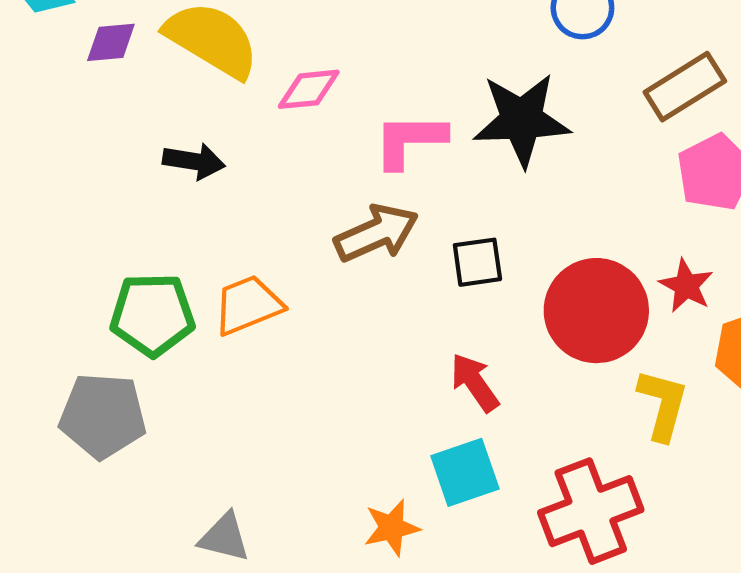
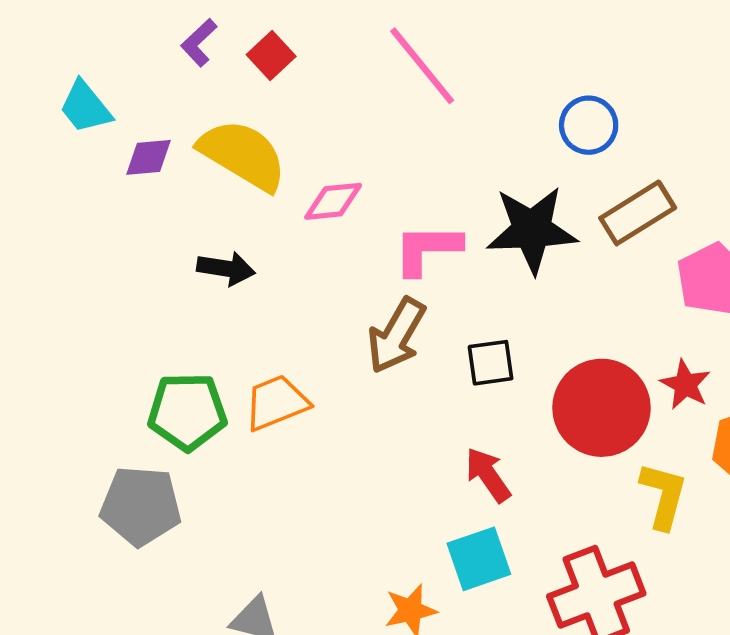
brown rectangle: (685, 87) -> (638, 213), moved
brown arrow: (376, 233) -> (396, 336), turned 144

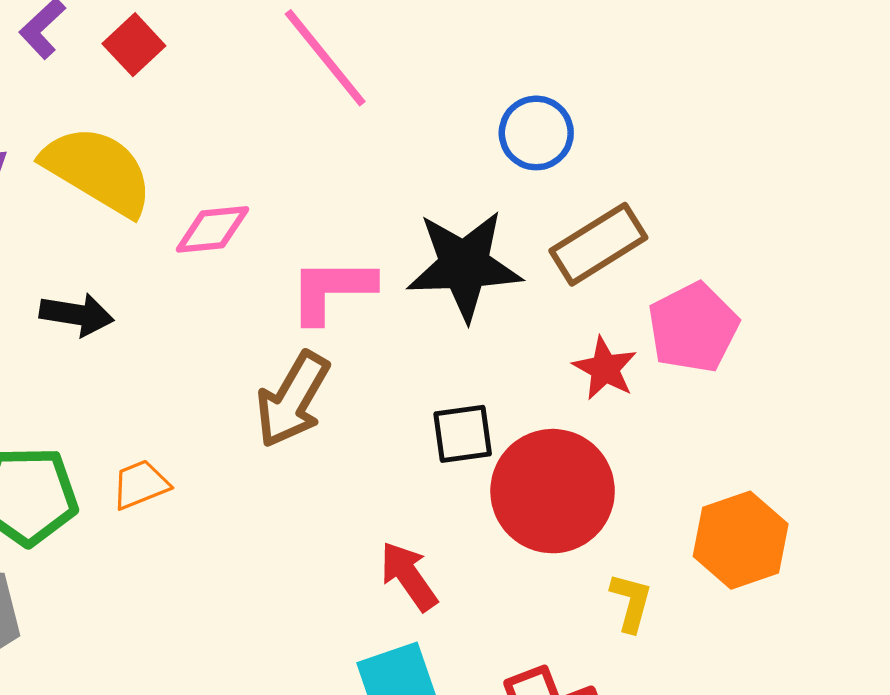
black square: (491, 363) -> (463, 434), moved
red star: (685, 385) -> (605, 368), moved
orange trapezoid: (276, 403) -> (140, 485), size x0.7
yellow L-shape: (663, 496) -> (631, 602), size x0.7

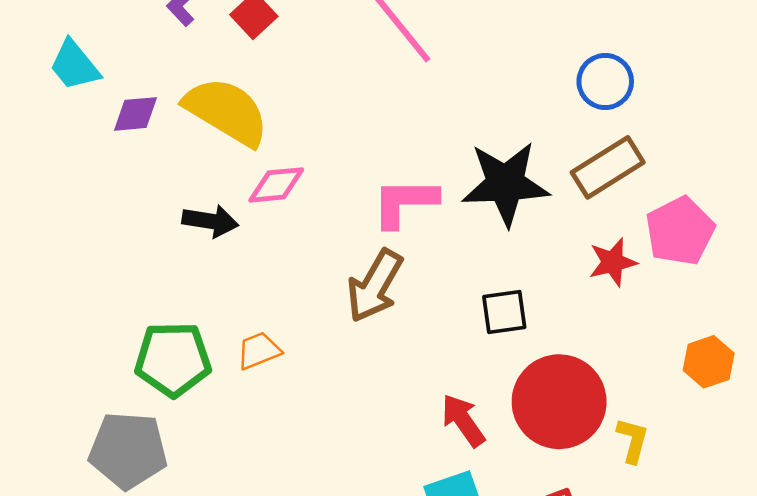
blue circle: (536, 133) -> (605, 81), moved
pink diamond: (212, 229) -> (276, 185), moved
red star: (605, 368) -> (613, 262), turned 30
red circle: (553, 491) -> (559, 402), moved
orange hexagon: (741, 540) -> (709, 362), moved, size x0.7

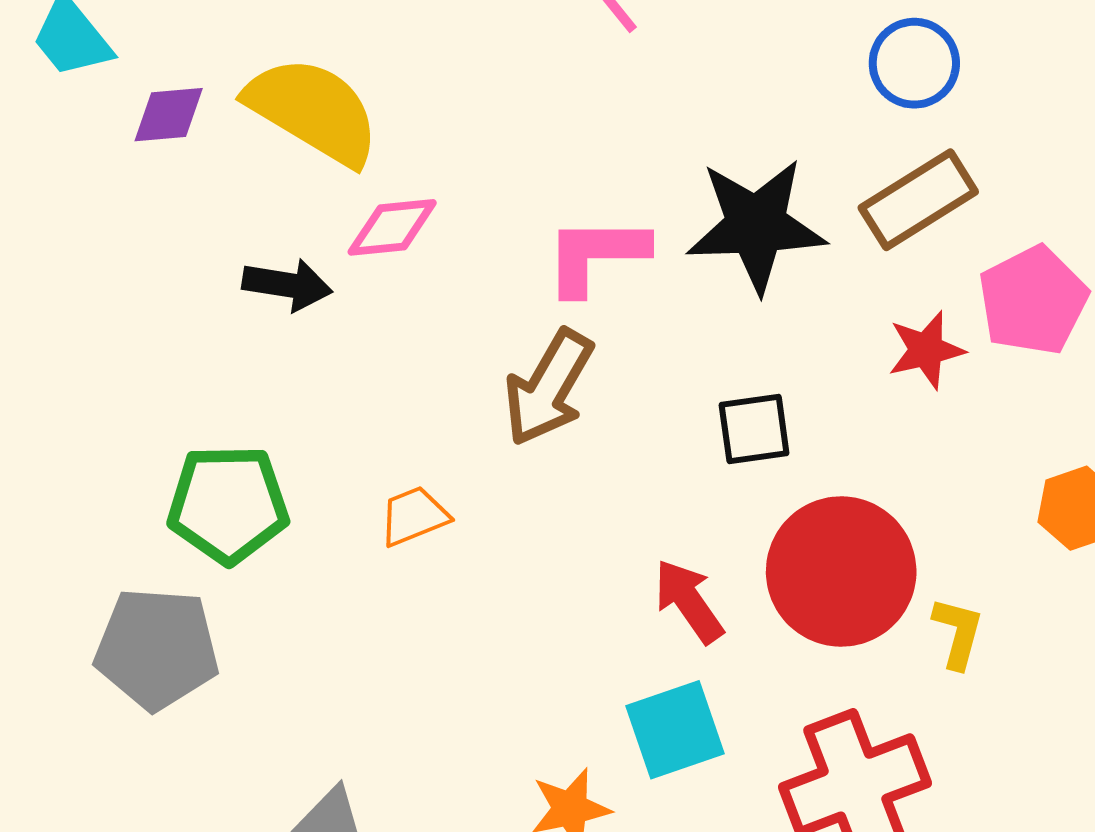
orange trapezoid: (259, 351) -> (414, 516), moved

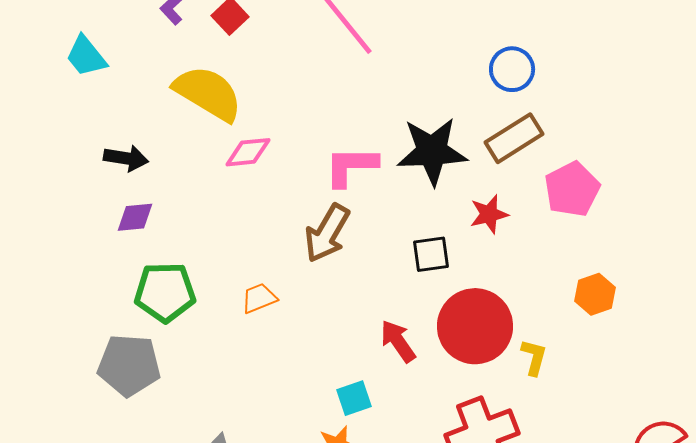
purple diamond: (169, 115) -> (135, 217), moved
black arrow: (287, 285) -> (126, 158), moved
red star: (926, 350) -> (489, 214), moved
cyan square: (675, 730) -> (354, 398), moved, size x0.7

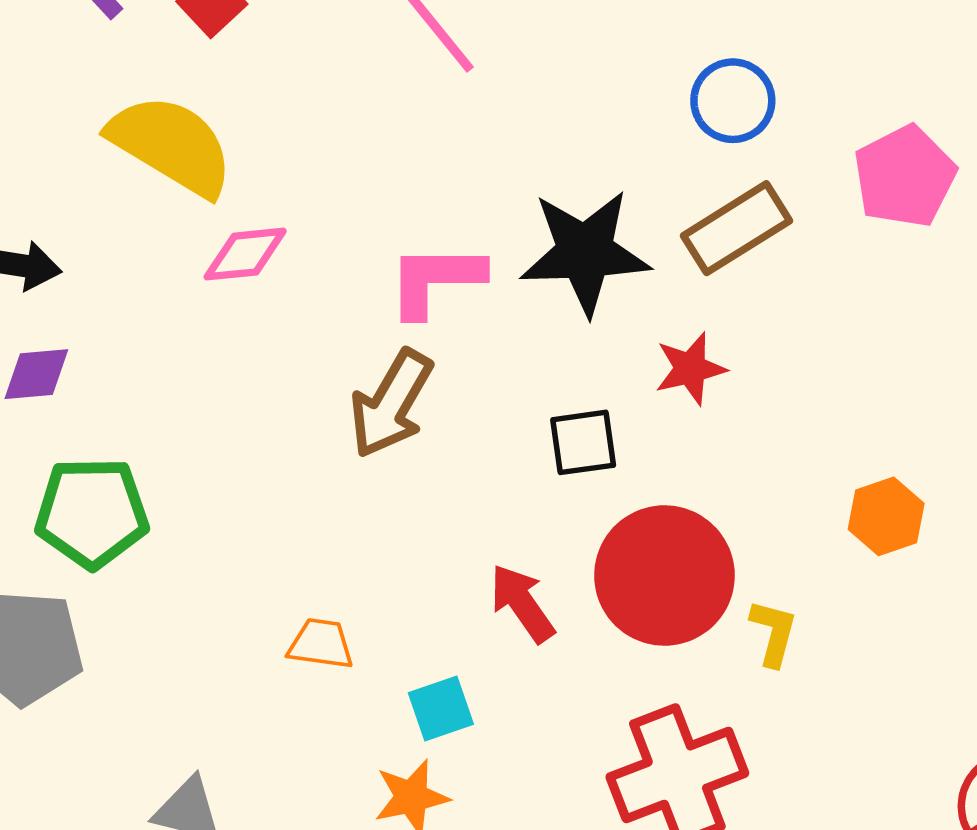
pink pentagon: (572, 189) -> (905, 176), moved
orange trapezoid: (259, 298) -> (321, 644), moved, turned 30

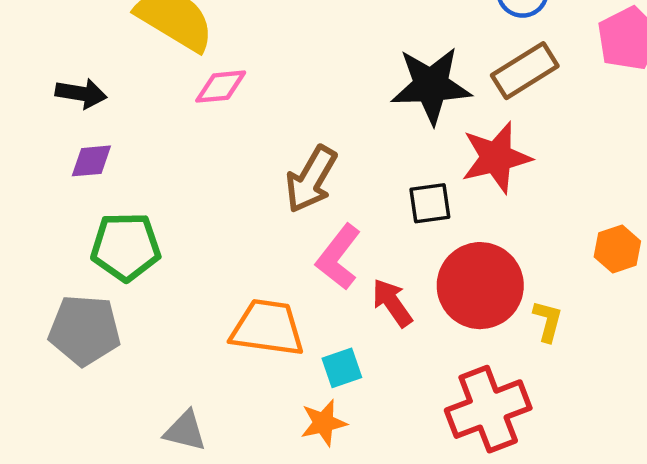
pink L-shape: (435, 280) -> (338, 257), moved, turned -52
red star: (690, 369) -> (496, 157), size x1.6
orange trapezoid: (321, 644) -> (267, 328), size x1.8

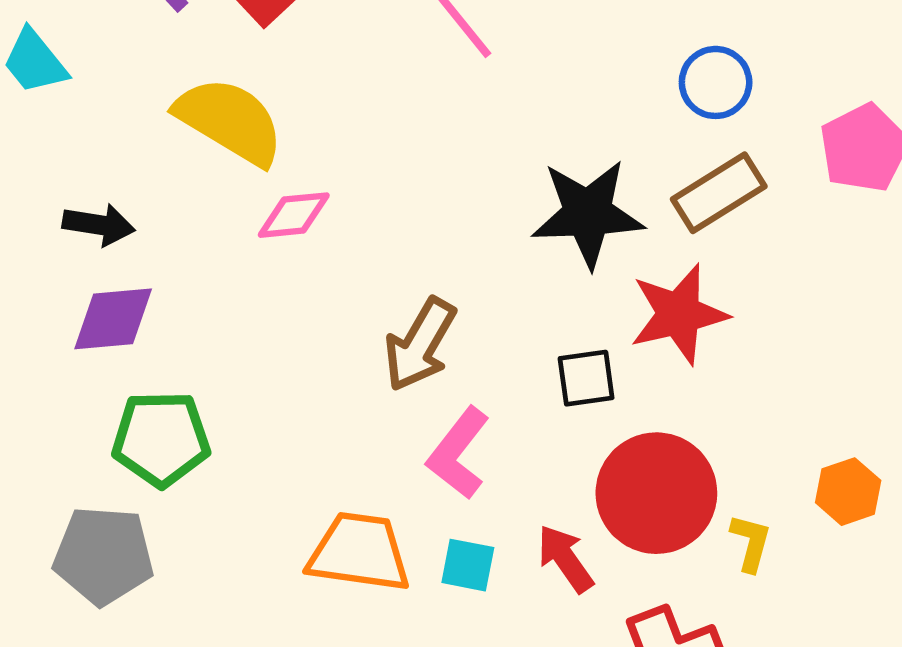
purple diamond: (91, 161) -> (113, 319), size x1.4
orange hexagon: (617, 249) -> (848, 492), moved
red arrow: (392, 303) -> (565, 559), moved
cyan square: (342, 368) -> (468, 565), moved, turned 30

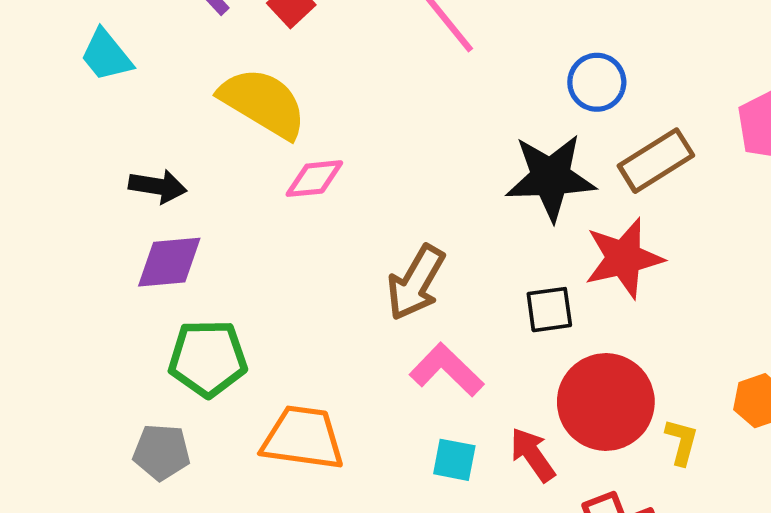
blue circle: (716, 82) -> (597, 82), moved
pink L-shape: (458, 453) -> (447, 370), turned 96
orange trapezoid: (359, 552) -> (303, 438), moved
gray pentagon: (103, 555) -> (162, 452), size x0.7

